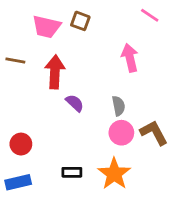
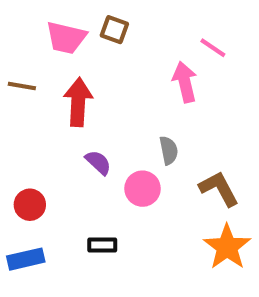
pink line: (150, 15) -> (213, 48), moved
purple semicircle: (75, 103) -> (98, 162), moved
pink circle: (121, 133) -> (143, 189), moved
orange star: (114, 174) -> (227, 247), moved

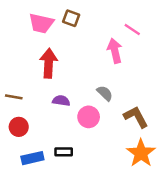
brown line: (22, 86) -> (14, 97), moved
gray semicircle: (169, 150) -> (105, 93), turned -35
purple semicircle: (98, 162) -> (61, 101), turned -35
blue rectangle: (26, 259) -> (32, 158), moved

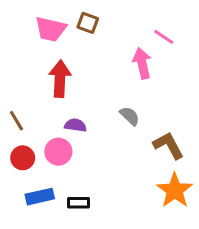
brown line: (14, 97) -> (16, 121), turned 49
pink circle: (89, 117) -> (58, 152), moved
black rectangle: (64, 152) -> (79, 203), moved

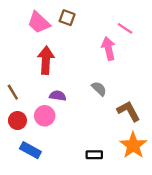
pink trapezoid: (51, 29) -> (39, 22), turned 30
blue rectangle: (40, 197) -> (30, 150), turned 42
black rectangle: (79, 203) -> (94, 155), moved

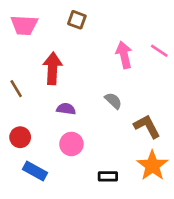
pink trapezoid: (39, 22) -> (24, 25), moved, turned -40
pink line: (125, 28) -> (159, 51), moved
brown line: (13, 92) -> (16, 89), moved
pink circle: (45, 116) -> (71, 144), moved

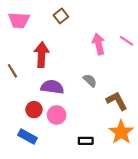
brown square: (77, 20) -> (61, 16), turned 32
purple semicircle: (66, 109) -> (52, 87), size x1.5
red circle: (20, 137) -> (34, 110), moved

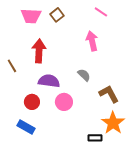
pink trapezoid: (19, 20) -> (31, 16), moved
pink line: (127, 41) -> (101, 12), moved
pink circle: (57, 115) -> (64, 102), moved
black rectangle: (86, 141) -> (95, 138), moved

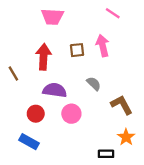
brown square: (57, 15) -> (77, 50), moved, turned 32
pink trapezoid: (31, 16) -> (52, 17), moved
orange star: (113, 123) -> (126, 137), size x0.7

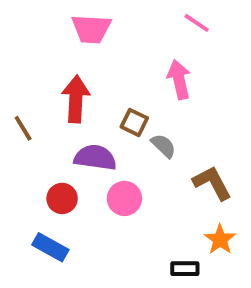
brown square: (77, 50) -> (134, 122), moved, turned 32

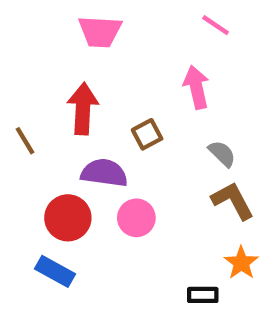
brown square: (134, 122) -> (147, 134), turned 36
gray semicircle: (163, 146) -> (222, 154), moved
red circle: (62, 198) -> (68, 218), size x1.4

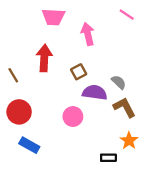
pink line: (216, 25) -> (127, 15), moved
pink arrow: (196, 87) -> (88, 34), moved
purple semicircle: (104, 173) -> (95, 92), moved
red circle: (68, 218) -> (19, 112), moved

